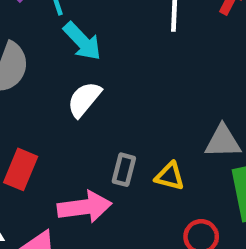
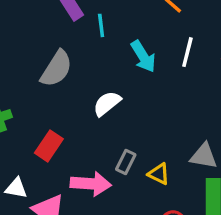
cyan arrow: (82, 41) -> (143, 56), moved

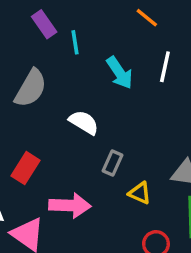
white semicircle: (107, 104) -> (84, 122), turned 72
gray rectangle: (126, 162) -> (112, 163), moved

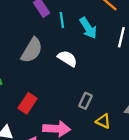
cyan arrow: (120, 73) -> (88, 28), moved
white semicircle: (84, 122) -> (67, 58), moved

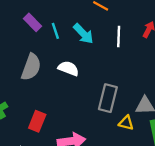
gray rectangle: (85, 101) -> (108, 98), moved, size x1.6
yellow triangle: (103, 121) -> (126, 123), moved

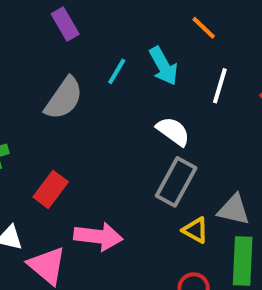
purple rectangle: (33, 22) -> (65, 24), moved
cyan line: (55, 31) -> (117, 71), moved, turned 35
white semicircle: (68, 68) -> (173, 131), moved

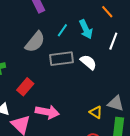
gray rectangle: (176, 182) -> (62, 59), moved, turned 50

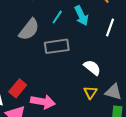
white semicircle: (88, 62) -> (92, 68), moved
red rectangle: (25, 87) -> (18, 88), moved
yellow triangle: (96, 112) -> (90, 92), moved, turned 32

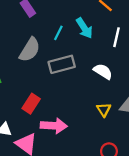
white semicircle: (92, 68) -> (103, 71), moved
red rectangle: (18, 88) -> (31, 104), moved

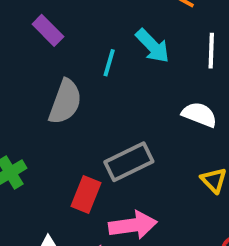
gray rectangle: (62, 64) -> (129, 162), moved

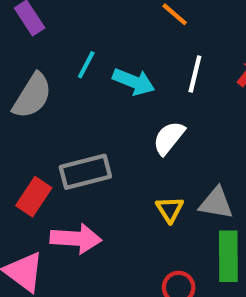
cyan arrow: (152, 46) -> (134, 82), moved, turned -36
white semicircle: (199, 115) -> (169, 138), turned -84

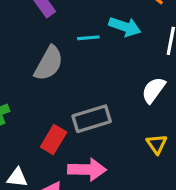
cyan line: (86, 65) -> (88, 38), turned 60
cyan arrow: (134, 82) -> (125, 27), moved

